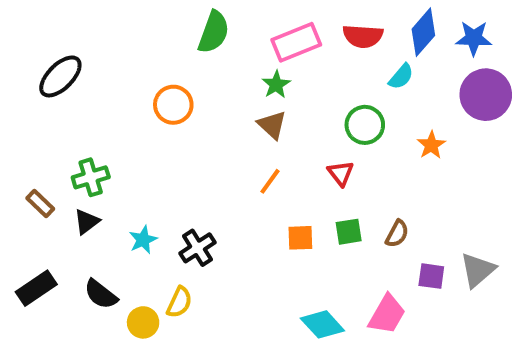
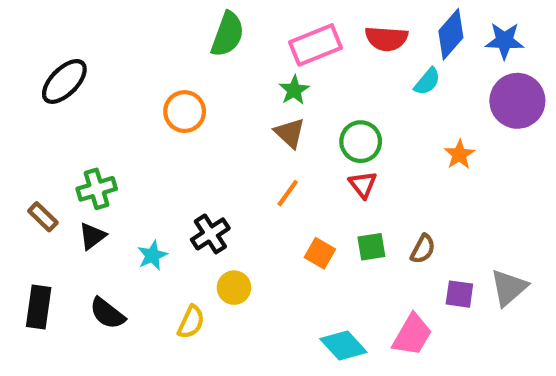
green circle: (365, 125) -> (361, 142), moved
orange square: (300, 238) -> (320, 253), turned 32
black cross: (197, 248) -> (210, 234), moved
black rectangle: (36, 288) -> (39, 307), turned -48
yellow circle: (143, 322) -> (234, 288), moved

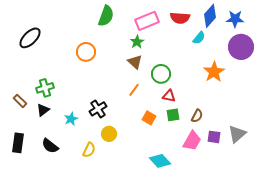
green circle: (361, 142) -> (161, 74), moved
orange star: (459, 154) -> (214, 72), size x1.5
red triangle: (363, 185) -> (169, 96), moved, turned -40
pink trapezoid: (412, 335) -> (192, 141), moved

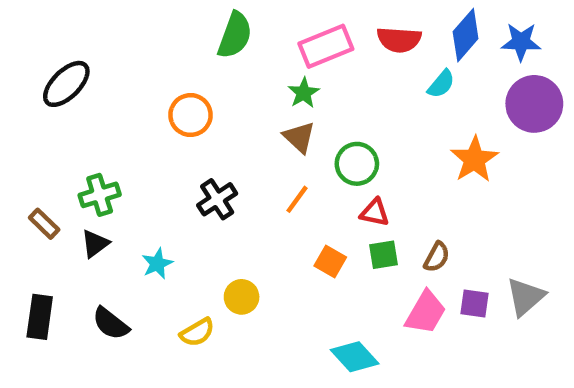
black cross: (98, 109) -> (217, 199), moved
yellow semicircle: (89, 150) -> (197, 332), turned 35

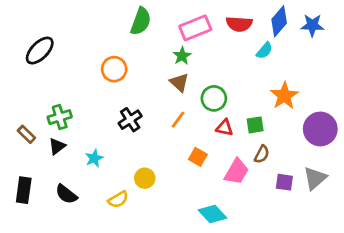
purple circle: (534, 104) -> (320, 129), moved
green square: (383, 255) -> (255, 125), moved
pink trapezoid: (426, 312) -> (236, 172), moved

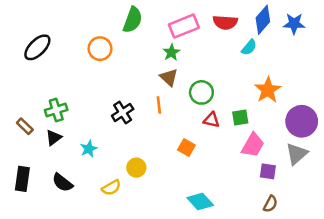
orange circle: (114, 69) -> (100, 49), moved
orange line: (178, 120) -> (159, 105), moved, turned -42
brown semicircle: (262, 154) -> (270, 204), moved
pink trapezoid: (236, 172) -> (253, 145), moved
gray triangle: (315, 178) -> (297, 154), moved

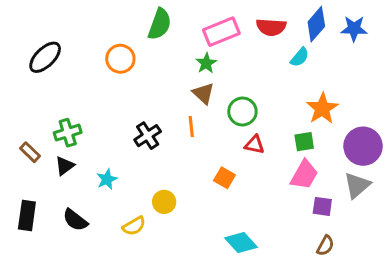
green square: (240, 118) -> (304, 142), moved

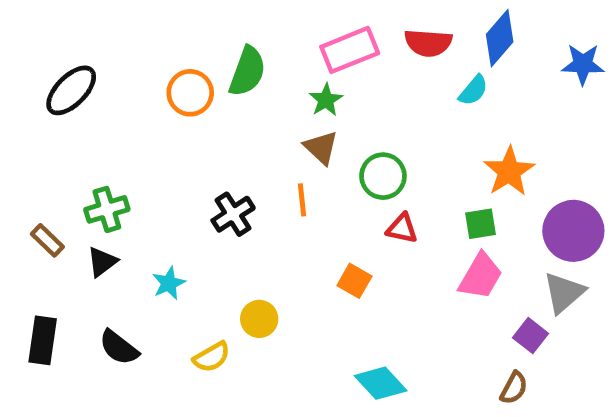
green semicircle: (160, 24) -> (247, 71), moved
blue star: (354, 29) -> (583, 64), moved
purple square: (322, 206) -> (531, 336), moved, turned 30

